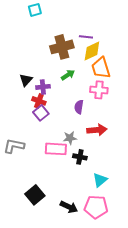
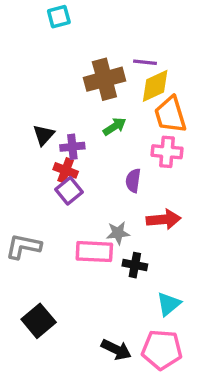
black square: (35, 195) -> (39, 321), moved

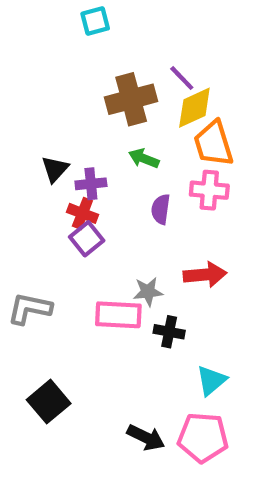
cyan square: (59, 17) -> (95, 21), moved
purple line: (145, 62) -> (182, 78), turned 40
green arrow: (115, 126) -> (144, 158), turned -125
purple semicircle: (133, 181) -> (161, 209), moved

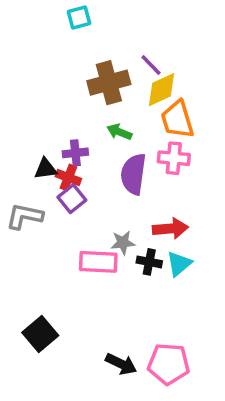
black triangle: (55, 169) -> (46, 169), moved, turned 40
purple semicircle: (161, 209) -> (133, 174), size x1.6
gray L-shape: (30, 309) -> (24, 216), moved
black cross: (169, 332) -> (149, 262), moved
cyan triangle: (211, 380) -> (179, 264), moved

